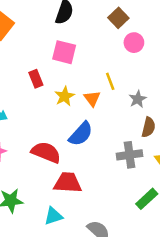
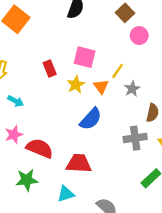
pink square: (64, 52) -> (85, 57), moved
yellow line: (110, 81) -> (118, 71), turned 56
gray star: (138, 99) -> (132, 89), moved
red semicircle: (46, 152) -> (40, 148), moved

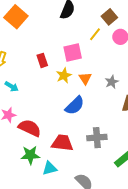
pink square: (85, 57) -> (73, 52), turned -30
yellow line: (118, 71) -> (95, 34), moved
gray cross: (135, 138) -> (97, 138), moved
green star: (27, 180) -> (30, 155), moved

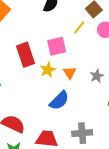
red rectangle: (42, 60) -> (26, 55), size x1.6

